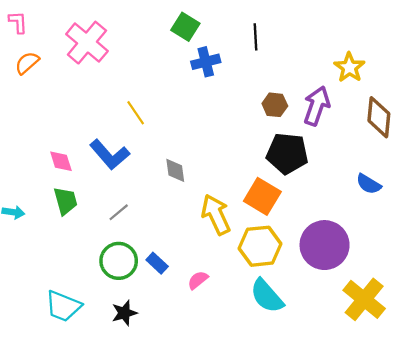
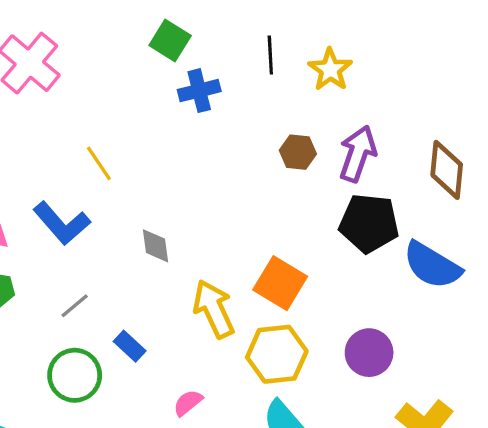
yellow star: (349, 67) -> (330, 70), moved
black pentagon: (287, 153) -> (369, 223), moved
blue semicircle: (369, 184) -> (432, 265), size x1.6
purple circle: (325, 245) -> (369, 353), size x0.7
blue rectangle: (157, 263) -> (130, 346), moved

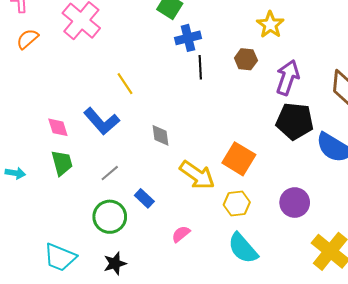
black line: (270, 55) -> (200, 67), moved
brown hexagon: (298, 152) -> (246, 59), moved
yellow arrow: (214, 309) -> (197, 175), turned 150
yellow hexagon: (277, 354) -> (237, 204), size x0.7

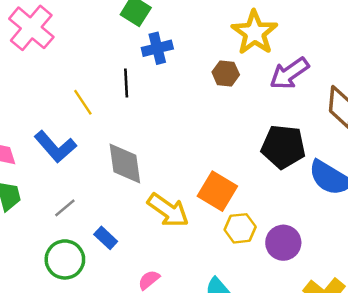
yellow star: (270, 25) -> (255, 33), size x1.4
black line: (200, 67) -> (126, 83), moved
purple arrow: (288, 78) -> (289, 73), moved, turned -144
gray diamond: (161, 135) -> (125, 163), size x1.6
yellow hexagon: (237, 204) -> (240, 228), moved

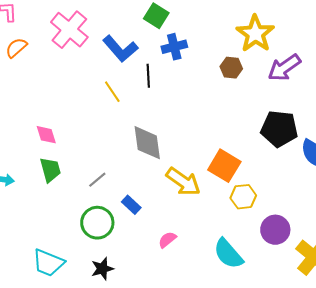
blue L-shape: (55, 147) -> (120, 49), moved
purple circle: (283, 243) -> (275, 230), moved

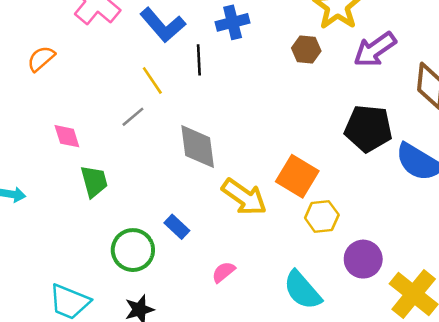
orange semicircle: (16, 48) -> (41, 59), moved
green trapezoid: (50, 170) -> (94, 181), moved
gray line: (97, 180) -> (133, 117), moved

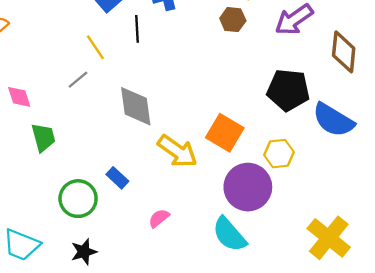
yellow hexagon: (322, 216) -> (279, 154), moved
purple circle: (363, 259) -> (248, 187), moved, size x1.4

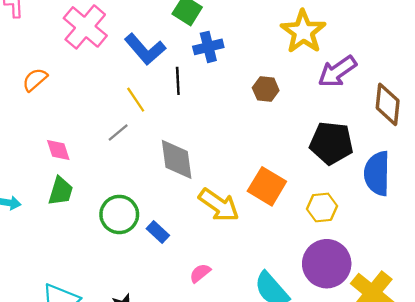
brown hexagon: (233, 20) -> (266, 89), moved
blue semicircle: (333, 120) -> (377, 173), turned 60
green trapezoid: (43, 137) -> (61, 191), moved, turned 32
purple circle: (248, 187) -> (327, 264), moved
green circle: (78, 199) -> (119, 214), moved

